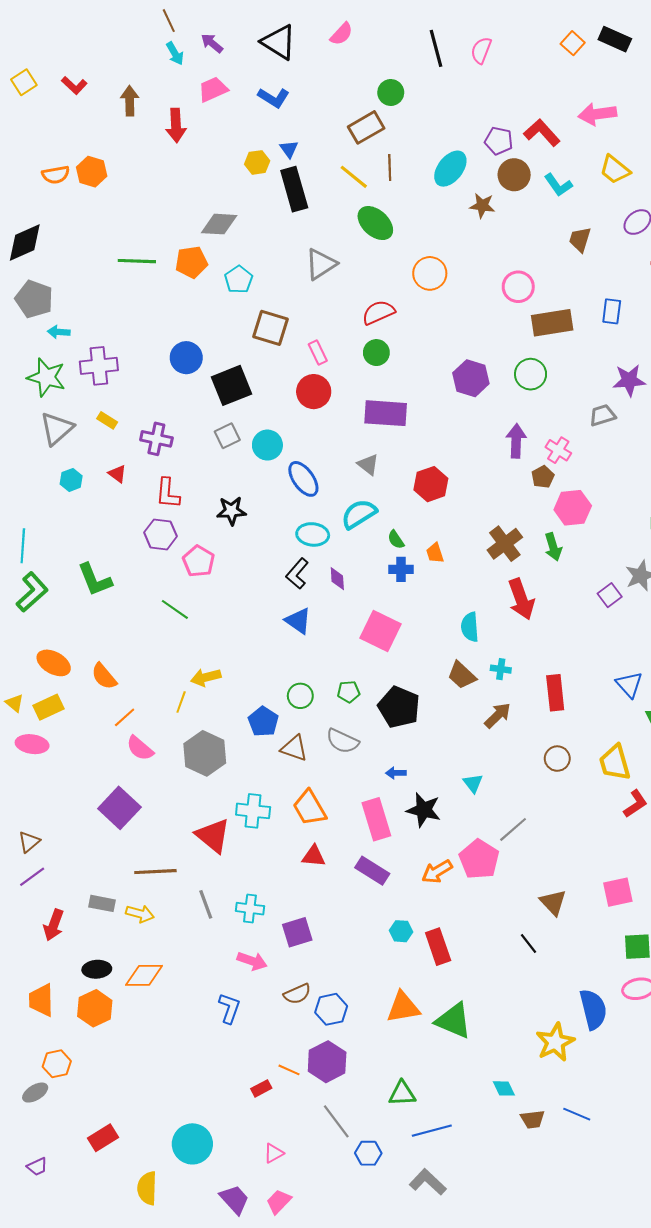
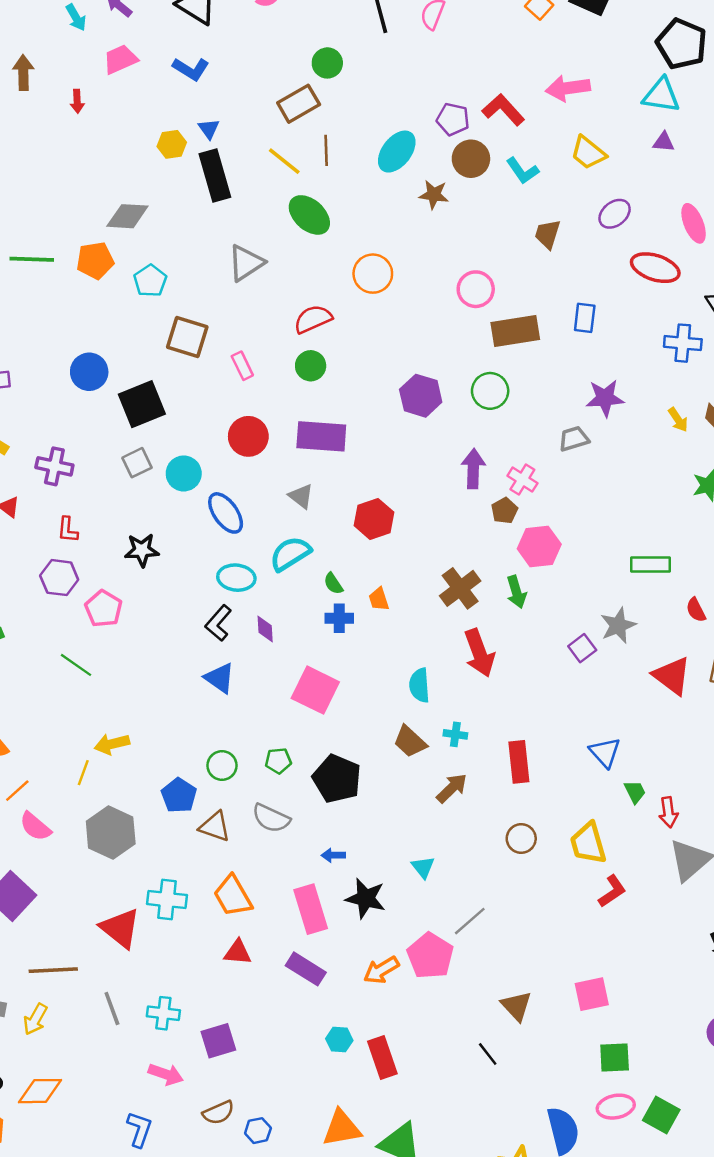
red arrow: (176, 125) -> (77, 101), size x0.6
red circle: (314, 392) -> (248, 436), moved
red L-shape: (168, 493) -> (68, 530), size x0.7
yellow arrow: (140, 914) -> (35, 1019), turned 104
blue hexagon: (331, 1009) -> (258, 1131), size x0.7

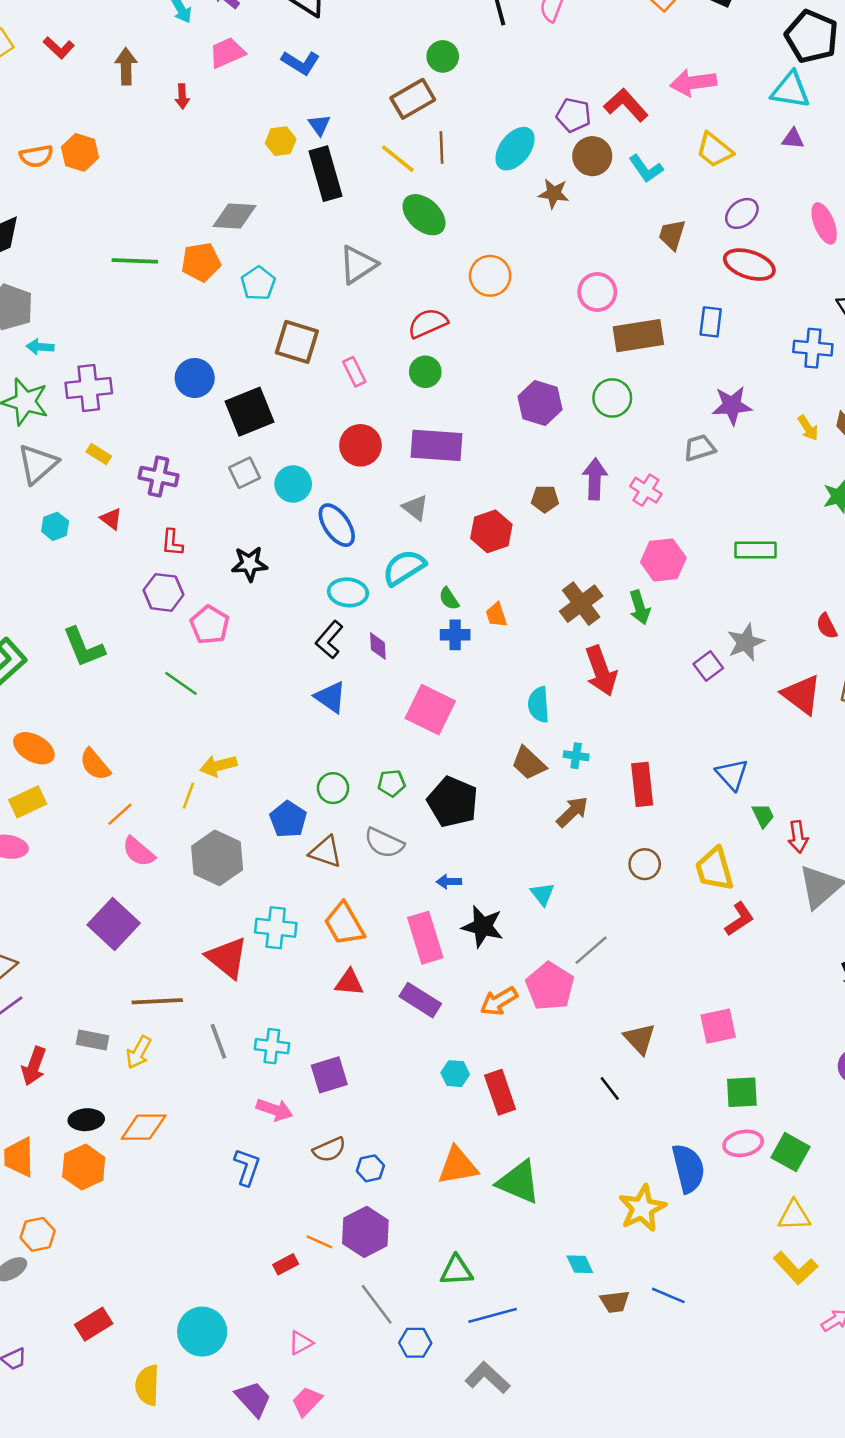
red ellipse: (655, 268) -> (749, 265), moved
brown pentagon: (504, 511) -> (545, 499), moved, turned 30
green rectangle: (650, 564) -> (756, 550), moved

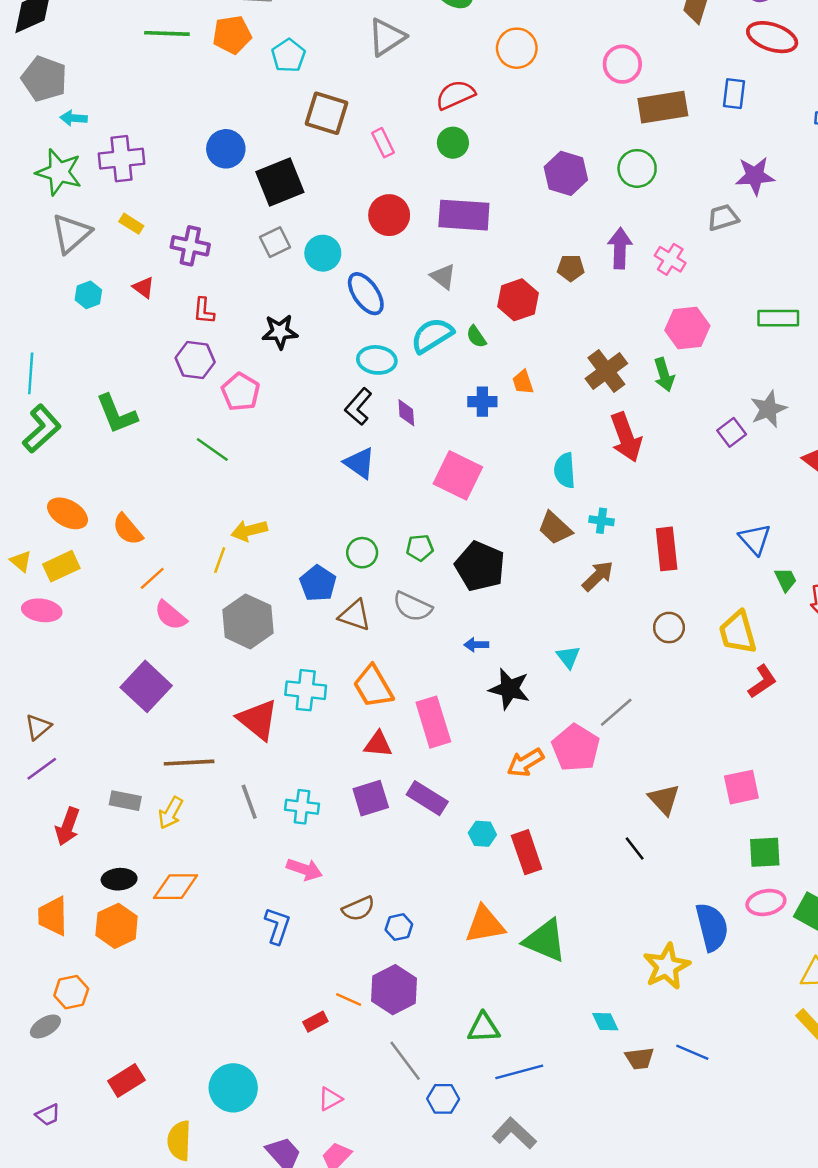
green semicircle: (449, 599) -> (476, 337), moved
pink rectangle: (425, 938) -> (433, 722), moved
purple rectangle: (420, 1000) -> (427, 798), moved
purple square: (329, 1075) -> (371, 798), moved

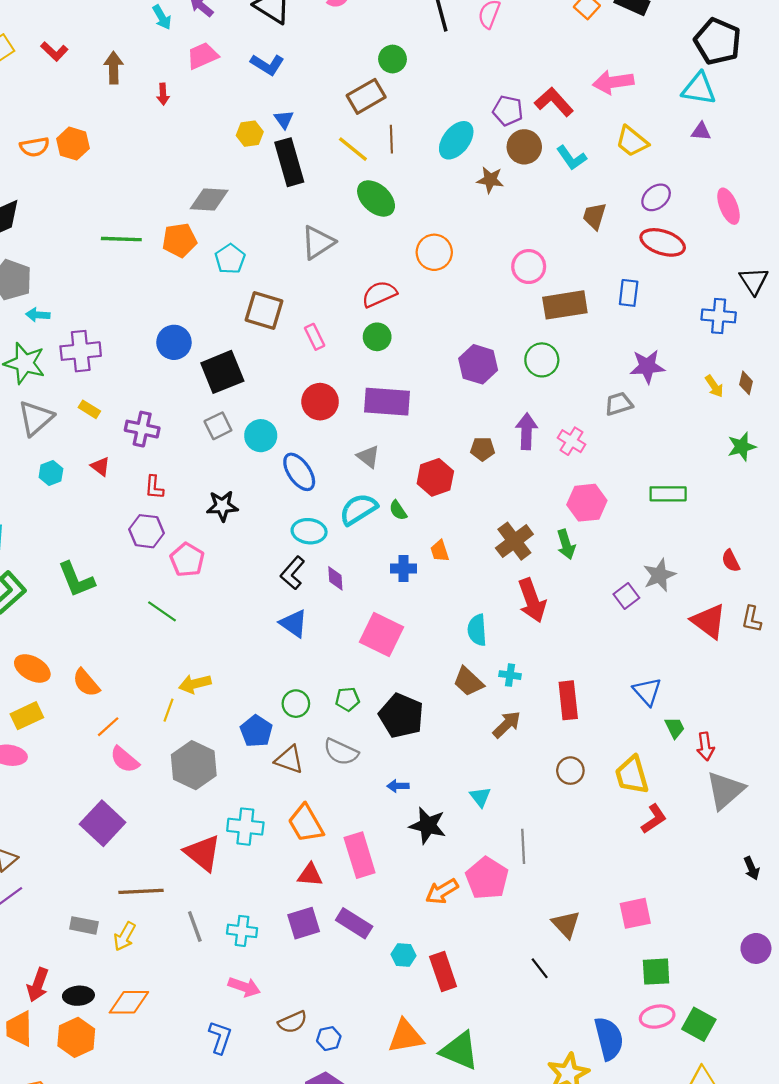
gray line: (616, 712) -> (523, 846), turned -52
red arrow: (68, 826) -> (38, 985), moved

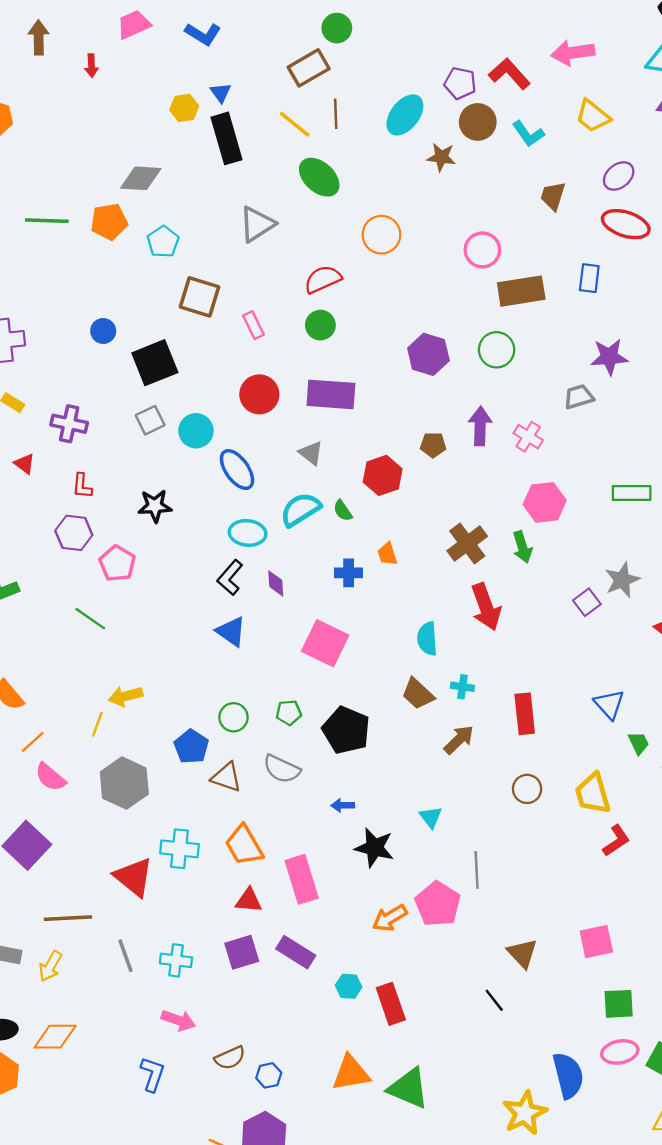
blue circle: (174, 342) -> (103, 331), size x0.7

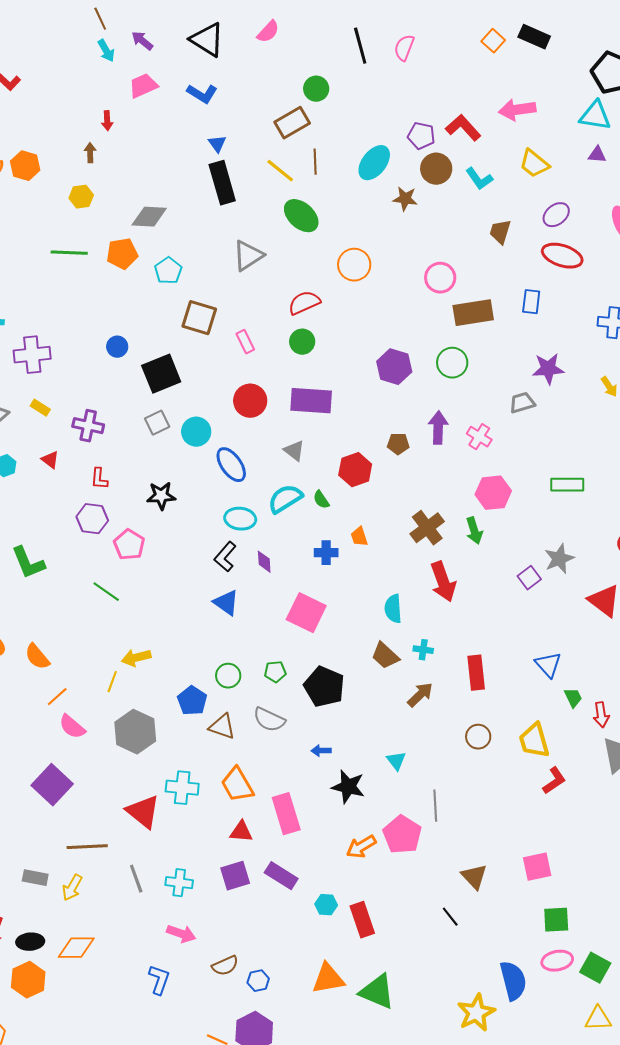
brown arrow: (39, 37) -> (90, 153), moved, size x0.7
yellow hexagon: (184, 108) -> (81, 197), moved

